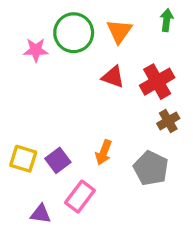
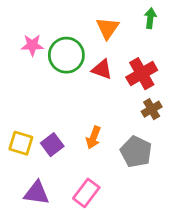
green circle: (74, 33) -> (66, 55), moved
pink rectangle: (80, 197) -> (86, 193), moved
purple triangle: (41, 214) -> (37, 193), size x1.4

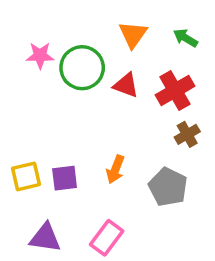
green arrow: (150, 18) -> (185, 38), moved, turned -66
yellow square: (21, 143) -> (26, 176), turned -30
purple square: (52, 145) -> (65, 178), turned 30

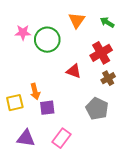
red triangle: (126, 85) -> (74, 71), moved
orange arrow: (115, 169) -> (35, 91), moved, turned -35
purple square: (65, 178) -> (47, 108), moved

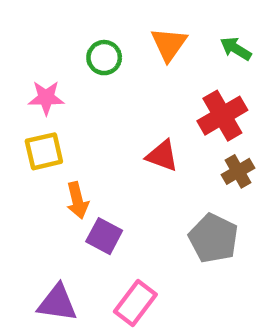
pink star: (23, 33) -> (46, 98), moved
green circle: (47, 40) -> (104, 58), moved, size x0.6
yellow square: (15, 103) -> (44, 151), moved
purple square: (47, 108) -> (104, 236), turned 35

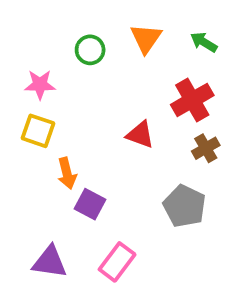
yellow square: (44, 151) -> (38, 131), turned 32

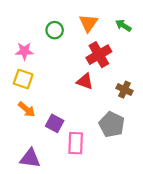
red cross: (192, 100) -> (99, 55), moved
brown cross: (206, 148) -> (124, 90), turned -35
orange arrow: (67, 173) -> (27, 109), moved, turned -36
pink rectangle: (117, 262) -> (76, 143), moved, turned -35

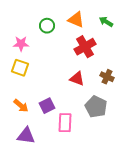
orange triangle: (88, 23) -> (76, 20), turned -42
red triangle: (85, 81) -> (77, 79), moved
orange arrow: (27, 109) -> (21, 106), moved
purple square: (55, 123) -> (47, 106), turned 35

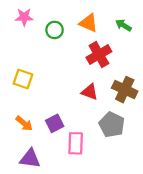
pink star: (21, 44) -> (24, 17), moved
brown cross: (107, 77) -> (125, 90), size x1.5

